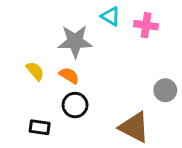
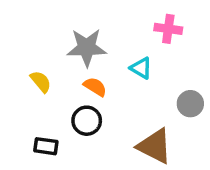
cyan triangle: (111, 16) -> (141, 68), moved
orange semicircle: (69, 75) -> (95, 87), moved

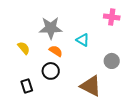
pink cross: (168, 29) -> (112, 17), moved
black rectangle: (46, 146) -> (27, 86), turned 64

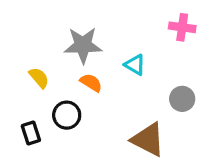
black circle: (51, 71) -> (67, 115), moved
black rectangle: (27, 86) -> (31, 133), moved

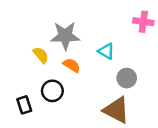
yellow semicircle: (39, 78) -> (41, 55), moved
gray circle: (182, 99) -> (127, 78), moved

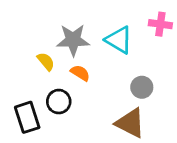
cyan triangle: (106, 51) -> (119, 40), moved, size x1.5
black rectangle: (24, 105) -> (27, 117), size x1.5

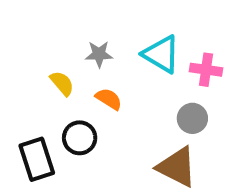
pink cross: (160, 24) -> (206, 70), moved
gray star: (73, 40) -> (99, 54), size x0.6

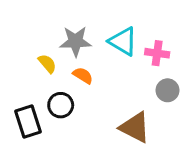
gray star: (99, 54) -> (75, 41), size x1.5
gray circle: (192, 118) -> (168, 90), moved

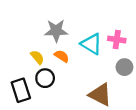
cyan triangle: (123, 41) -> (91, 44), moved
yellow semicircle: (47, 64) -> (37, 57), moved

